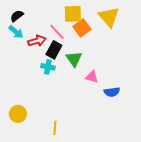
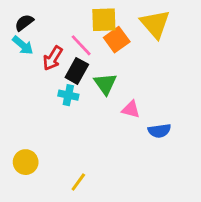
red arrow: (37, 41) -> (53, 58), turned 138
yellow line: (55, 128) -> (78, 182), turned 32

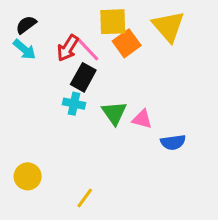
red arrow: (53, 58) -> (68, 48), moved
green triangle: (105, 84) -> (114, 113), moved

